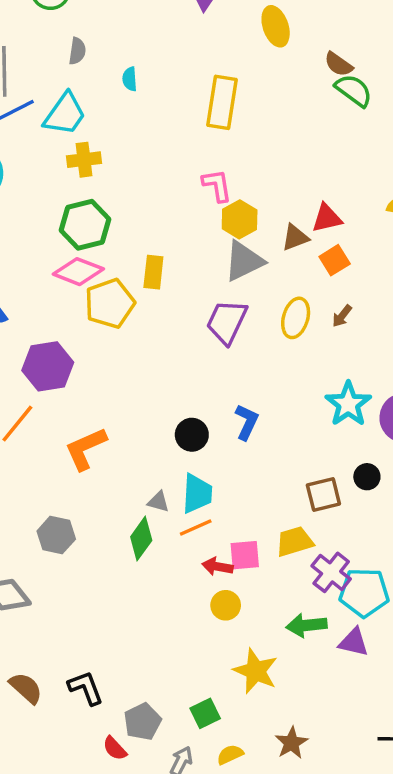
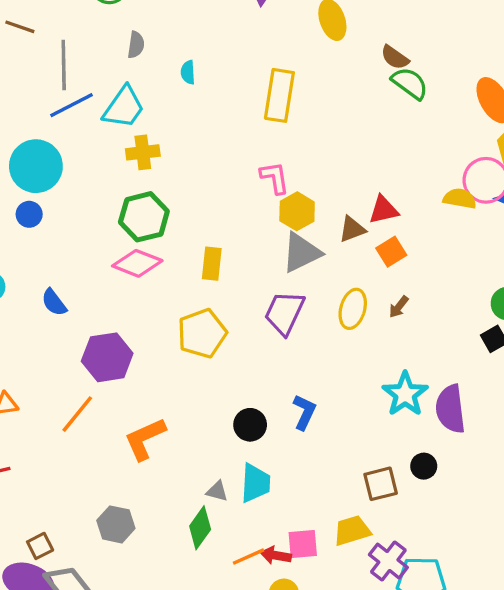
yellow pentagon: (110, 303) -> (202, 333), moved
orange line: (196, 528) -> (248, 557), moved

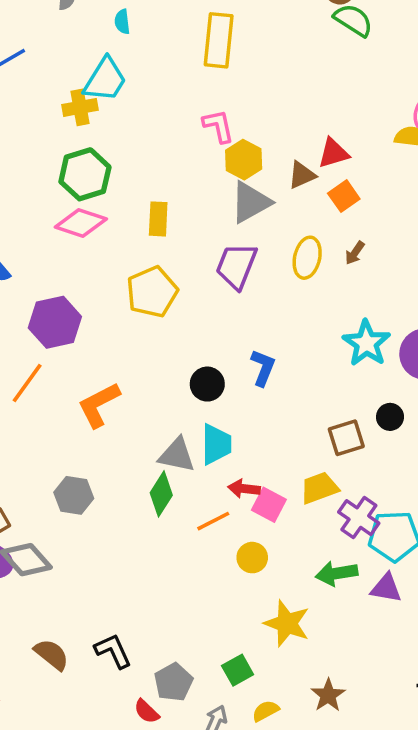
cyan trapezoid: (124, 107) -> (105, 80), moved
gray triangle: (217, 491) -> (177, 455), size x1.6
pink square: (303, 544) -> (269, 505), turned 36
red arrow: (276, 555) -> (244, 489), moved

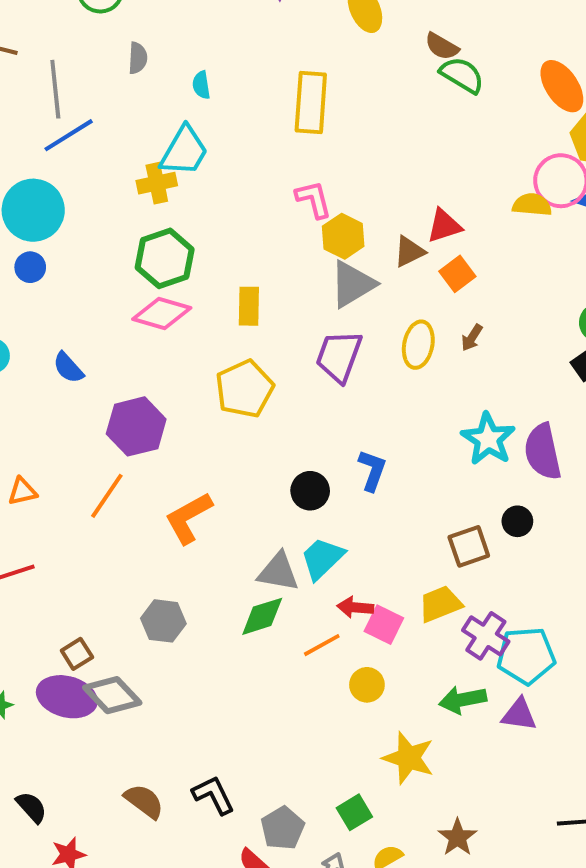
cyan trapezoid: (216, 444) -> (322, 558), turned -132
green diamond: (161, 494) -> (262, 616), turned 42

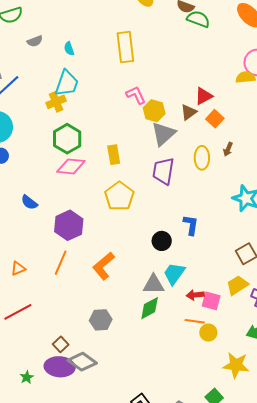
gray semicircle: (138, 58) -> (35, 41), turned 77
orange line: (322, 645) -> (195, 321), moved, turned 48

